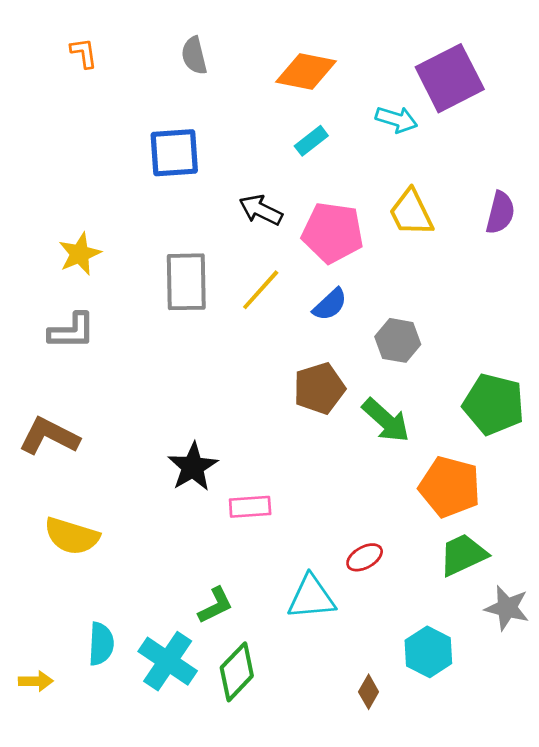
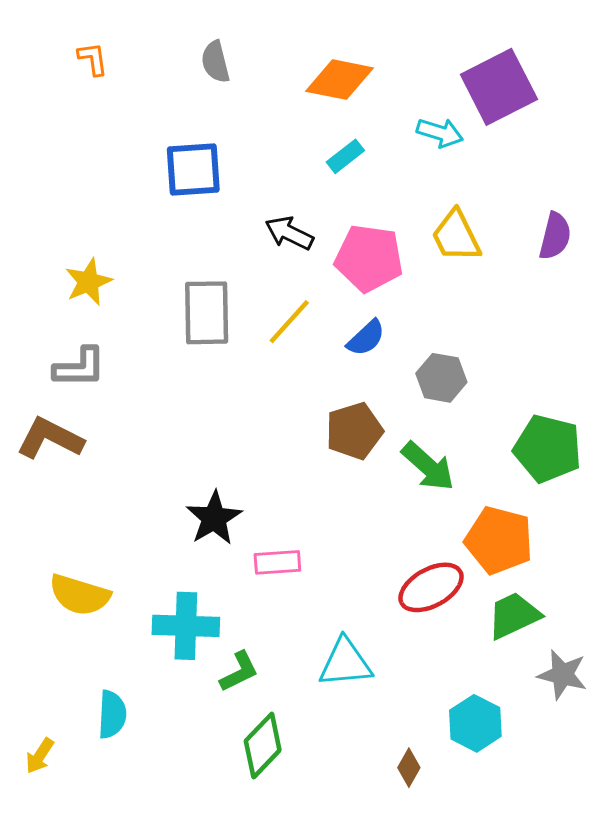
brown L-shape: (49, 436) -> (50, 438), moved
red ellipse: (365, 557) -> (431, 587), moved, size x1.6
cyan cross: (168, 661) -> (186, 626), moved, turned -32
yellow arrow: (36, 681) -> (40, 756), turned 124

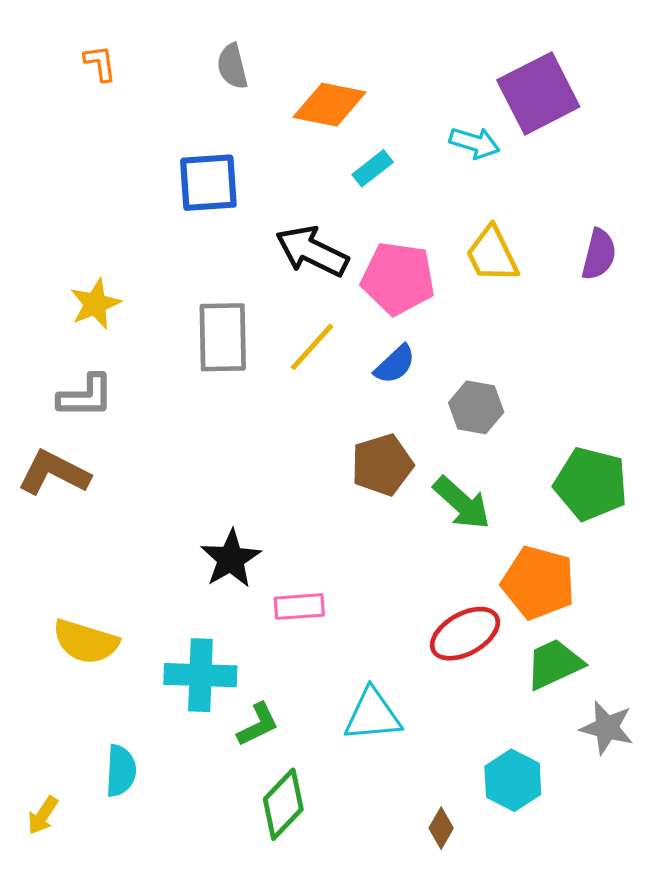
orange diamond: (339, 80) -> (330, 105), moved
black arrow: (289, 233) -> (312, 251), size x1.4

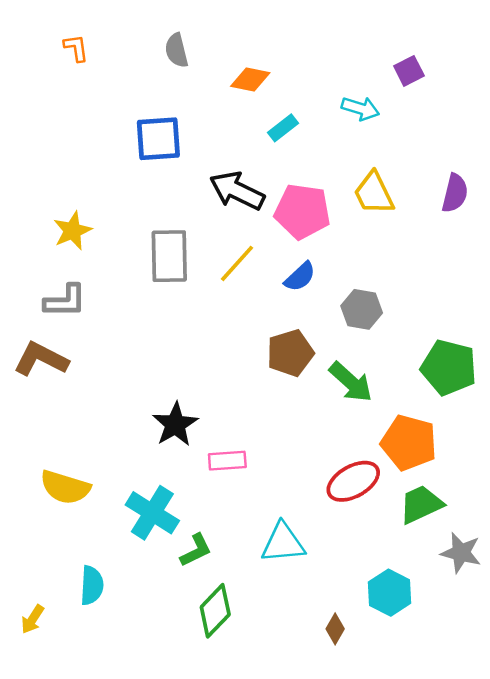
purple square: (538, 93) -> (409, 71), size x0.5
orange diamond: (330, 105) -> (250, 79), size x0.7
cyan cross: (200, 675) -> (152, 513), turned 30

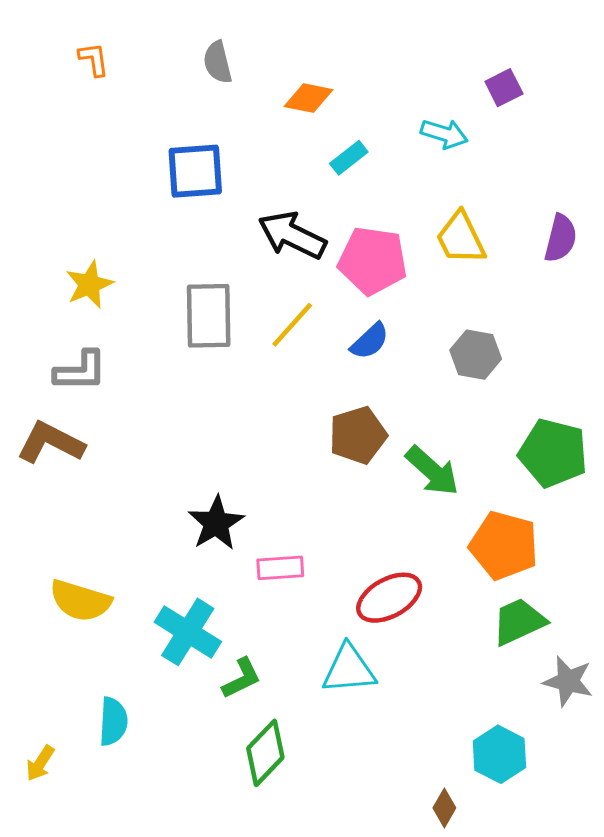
gray hexagon: (362, 309) -> (476, 355), moved
red ellipse: (353, 481) -> (389, 598), moved
cyan hexagon: (390, 593) -> (499, 754), moved
brown diamond: (335, 629) -> (444, 808), moved

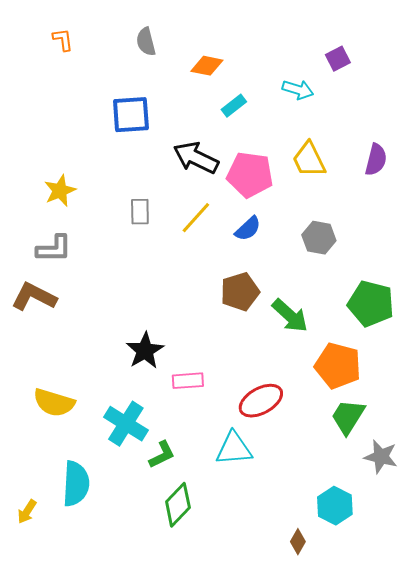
gray rectangle: (209, 316) -> (140, 212), size x0.6
green trapezoid: (519, 622) -> (348, 417), turned -33
cyan semicircle: (113, 721) -> (76, 484), size x1.4

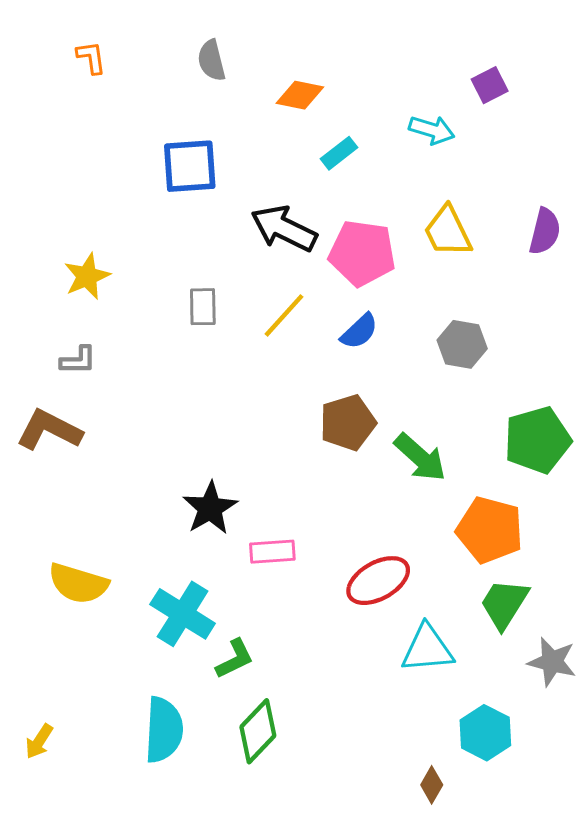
gray L-shape: (54, 249) -> (78, 360), size x0.7
green pentagon: (371, 304) -> (538, 440), turned -30
cyan triangle: (234, 449) -> (427, 649), moved
cyan semicircle: (76, 484) -> (164, 730), moved

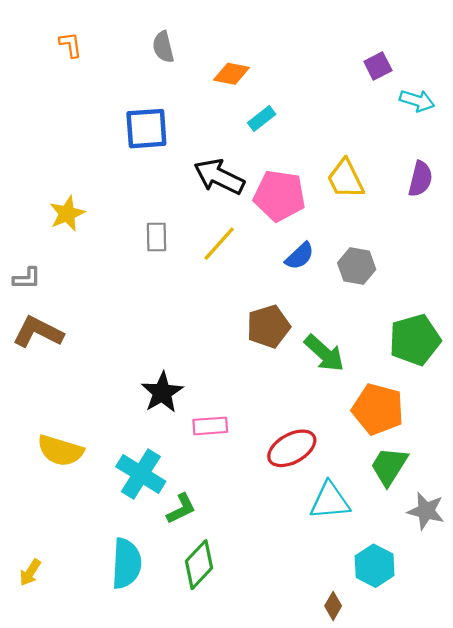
cyan arrow: (432, 130) -> (417, 101), moved
blue semicircle: (359, 331) -> (300, 256), moved
gray L-shape: (78, 360) -> (27, 278), moved

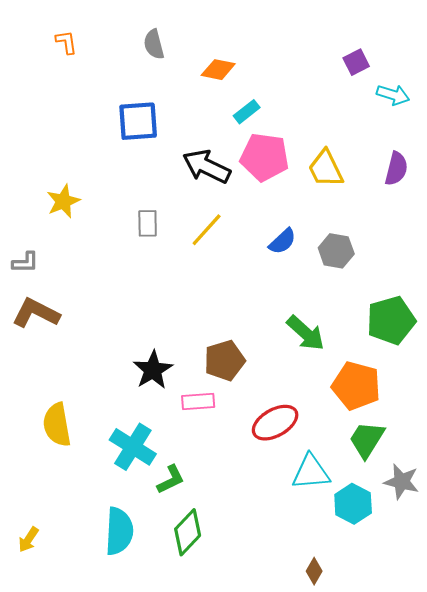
pink pentagon: (280, 196) -> (265, 157), moved
brown pentagon: (268, 326) -> (224, 360), moved
yellow semicircle: (60, 451) -> (57, 425), turned 63
cyan hexagon: (375, 566) -> (353, 504), moved

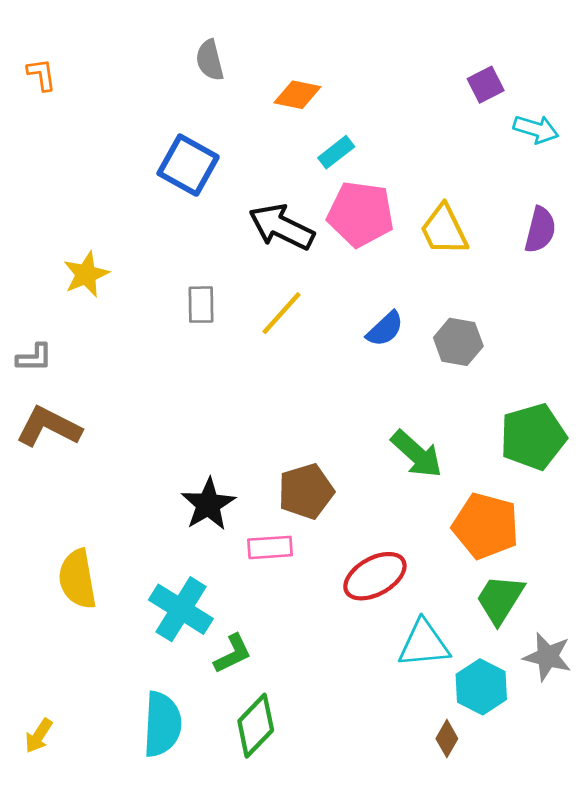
orange L-shape: (66, 42) -> (41, 75), moved
blue square: (138, 121) -> (188, 165), turned 33
brown diamond: (314, 571) -> (447, 739), moved

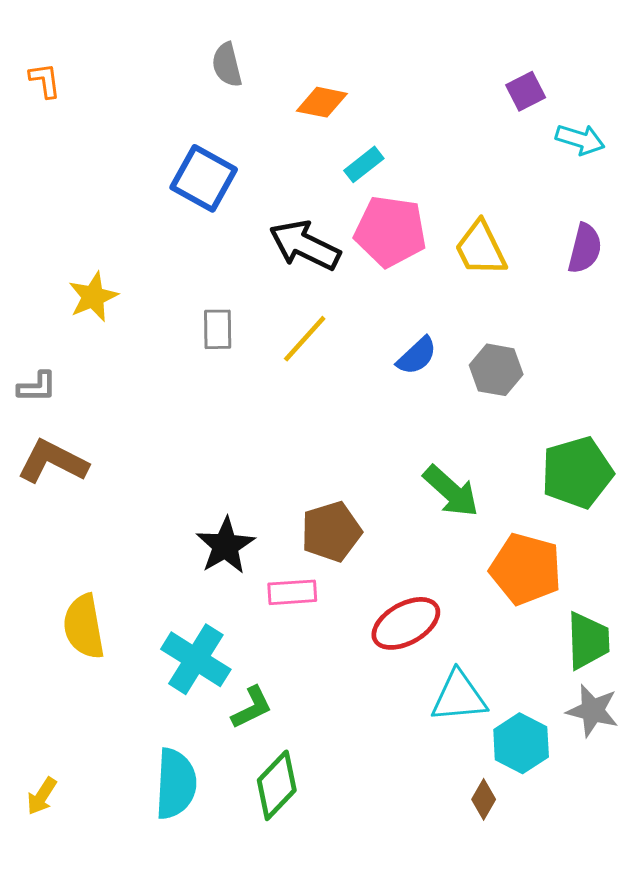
green trapezoid: (500, 599) -> (588, 641), moved, turned 146

